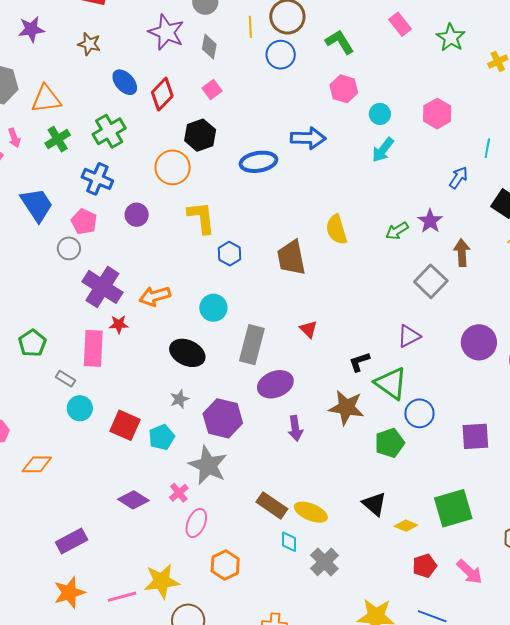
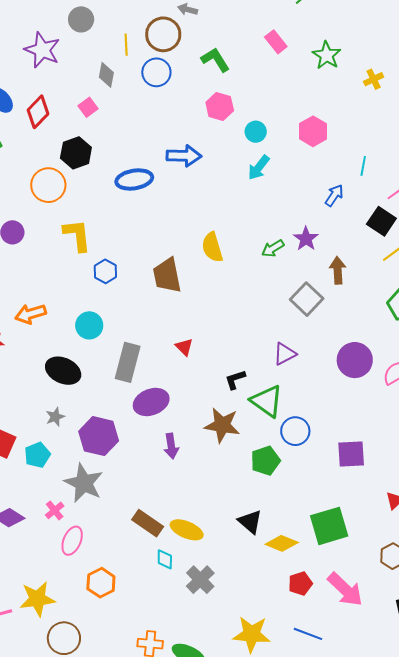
gray diamond: (209, 47) -> (106, 75), moved
yellow diamond: (406, 526) -> (282, 543), size x1.4
pink arrow: (469, 572) -> (345, 590), size x1.4

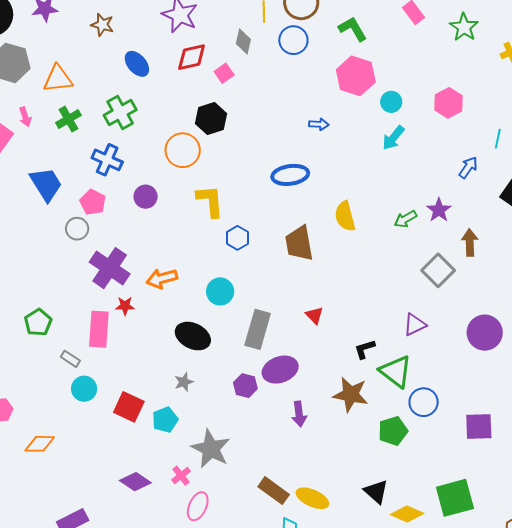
pink hexagon: (220, 107) -> (356, 76), size x1.4
red diamond: (38, 112) -> (192, 57), moved, turned 32
blue arrow: (184, 156) -> (319, 124), size x0.6
blue ellipse: (134, 179) -> (290, 175), moved
purple hexagon: (99, 436) -> (245, 386), moved, size x0.6

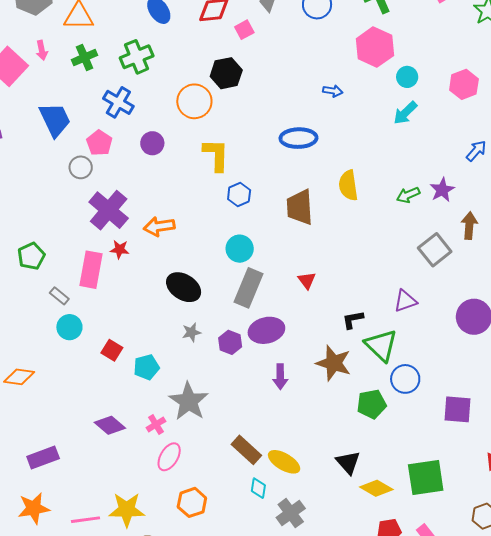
cyan circle: (220, 291) -> (240, 249), moved
gray star: (184, 382) -> (191, 332), moved
red square: (129, 407) -> (112, 350), size x0.7

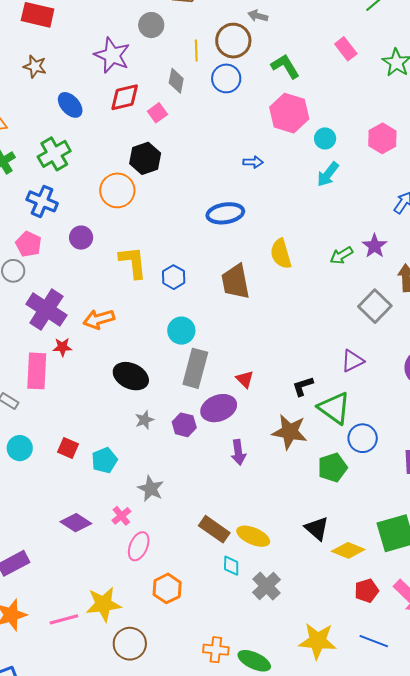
yellow L-shape: (216, 155) -> (133, 262), moved
red triangle: (307, 280) -> (245, 379), moved
cyan circle: (69, 327) -> (20, 448), moved
gray star: (189, 401) -> (151, 489), size x0.7

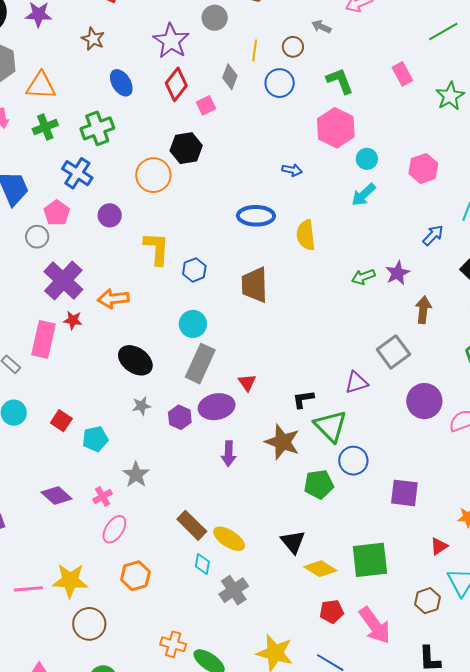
brown circle: (233, 41) -> (293, 47), size x0.6
red diamond: (125, 97) -> (176, 84), turned -48
yellow semicircle: (281, 254) -> (306, 235), moved
gray square: (375, 306) -> (393, 352), moved

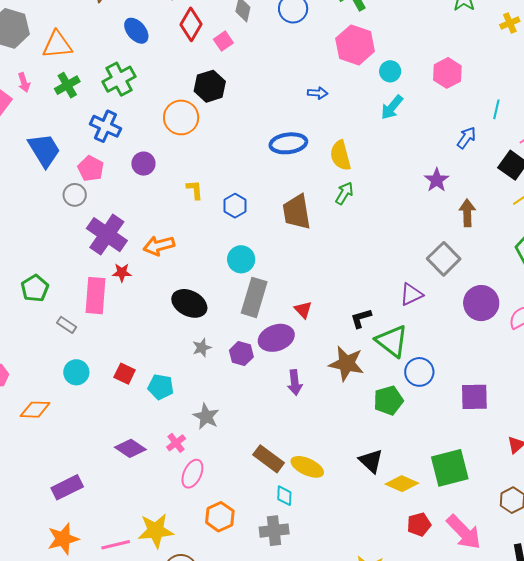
yellow L-shape: (157, 248) -> (195, 190), size x0.6
green arrow: (363, 277) -> (344, 193), moved, turned 150
cyan pentagon: (95, 439) -> (161, 387), turned 30
gray cross: (234, 590) -> (274, 531), moved, turned 36

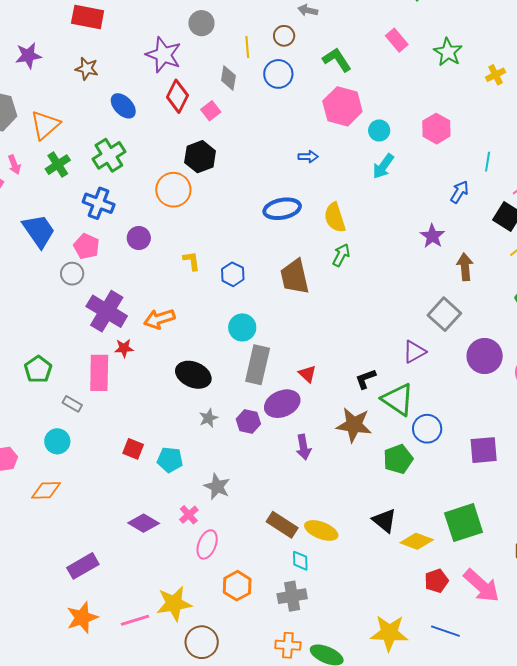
orange triangle: (57, 45) -> (45, 125), turned -32
cyan circle: (76, 372) -> (57, 441), moved

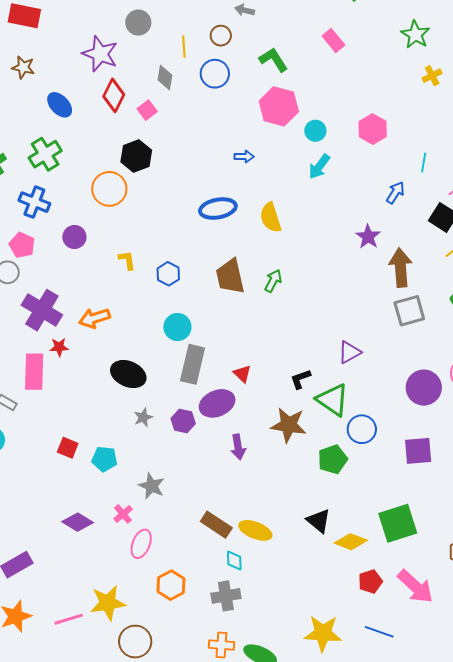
green star: (448, 52) -> (415, 34), moved
green arrow: (341, 255) -> (273, 281), moved
brown arrow: (465, 267) -> (400, 268), size x1.4
gray square: (444, 314) -> (409, 311), moved, turned 32
purple circle: (485, 356) -> (424, 388), moved

